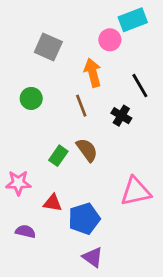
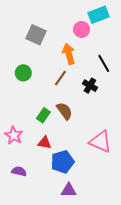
brown line: (81, 106) -> (60, 78), turned 56
pink star: (18, 183) -> (14, 135), turned 30
pink triangle: (136, 191) -> (101, 142), turned 35
red triangle: (53, 203) -> (44, 143), moved
purple triangle: (93, 257) -> (69, 190), turned -35

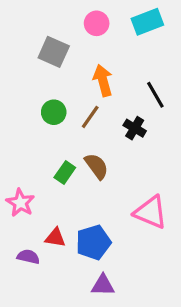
pink circle: (81, 29) -> (97, 23), moved
green circle: (23, 73) -> (54, 112), moved
red triangle: (44, 143) -> (55, 238), moved

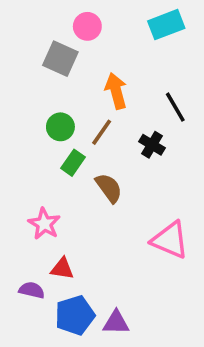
pink circle: (97, 23) -> (87, 26), moved
green rectangle: (65, 173) -> (73, 163), moved
pink star: (20, 203) -> (44, 224), moved
blue pentagon: (93, 242) -> (75, 315), moved

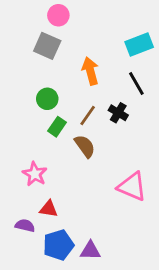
cyan rectangle: (166, 25) -> (139, 44), moved
pink circle: (87, 26) -> (58, 15), moved
brown line: (102, 132) -> (88, 116), moved

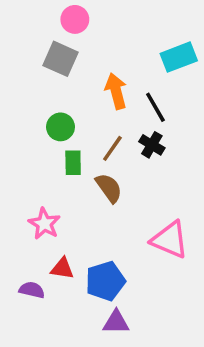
black line: (136, 83) -> (155, 107), moved
green rectangle: (57, 127) -> (73, 163), turned -36
blue pentagon: (58, 245) -> (105, 281), moved

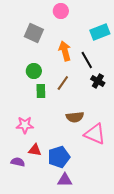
pink circle: (75, 19) -> (61, 11), moved
black cross: (152, 145) -> (98, 81), moved
brown semicircle: (109, 188) -> (75, 117), moved, turned 120
pink star: (44, 224) -> (25, 125), turned -30

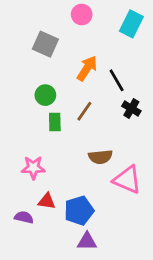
cyan rectangle: (100, 32) -> (131, 24), moved, turned -42
orange arrow: (65, 51) -> (87, 68), turned 48

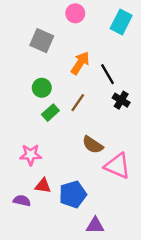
green rectangle: (55, 122) -> (50, 113), turned 49
brown semicircle: (100, 157) -> (93, 145), turned 40
purple triangle: (87, 241) -> (95, 225), moved

